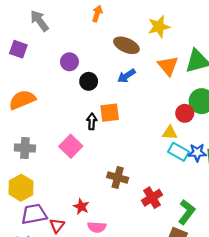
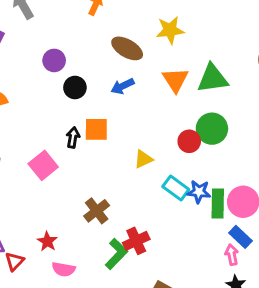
yellow triangle: (170, 133) -> (143, 159), moved, turned -35
brown cross: (118, 178) -> (97, 211), turned 30
green L-shape: (187, 212) -> (116, 254), moved

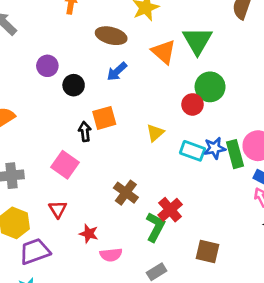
green triangle: (213, 78) -> (197, 41), turned -36
red triangle: (15, 261) -> (58, 209), moved

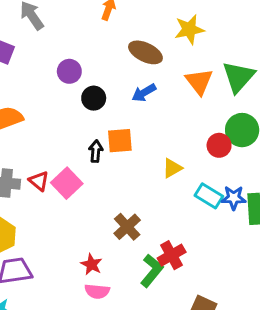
red triangle: (58, 209) -> (39, 181), moved, turned -30
red star: (89, 234) -> (91, 264), moved

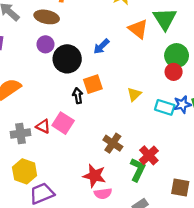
brown ellipse: (145, 52) -> (47, 17), moved
black circle: (94, 98) -> (67, 59), size x1.6
red circle: (219, 145) -> (174, 72), moved
red star: (91, 264) -> (94, 176), size x1.5

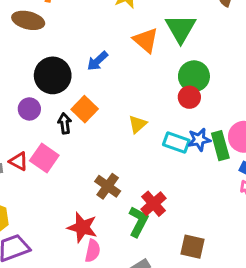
purple circle: (45, 44) -> (29, 109), moved
orange square: (93, 84) -> (85, 109), turned -30
pink semicircle: (103, 194) -> (93, 251), turned -72

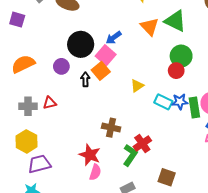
green triangle: (181, 28) -> (175, 21), turned -40
pink square: (44, 158) -> (106, 55), moved
red triangle: (19, 161) -> (50, 103), turned -48
brown cross: (108, 186) -> (111, 128), turned -30

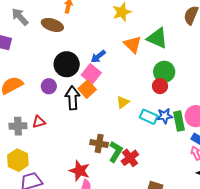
black arrow: (85, 79) -> (73, 98), size x1.6
green L-shape: (130, 155) -> (116, 152), moved

